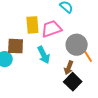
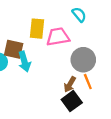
cyan arrow: (44, 55) -> (24, 62), moved
orange line: (88, 56) -> (88, 82), moved

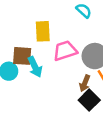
pink trapezoid: (58, 37) -> (65, 51), moved

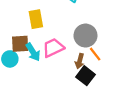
pink trapezoid: (65, 51) -> (53, 48), moved

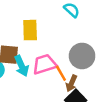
orange line: (95, 54) -> (61, 73), moved

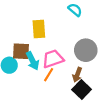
orange line: (61, 73) -> (49, 75), moved, turned 64

